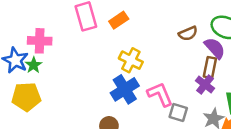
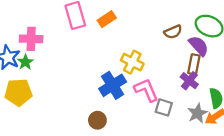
yellow cross: (131, 60) -> (132, 62), moved

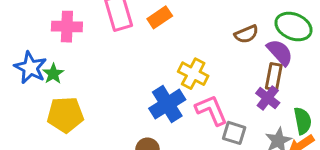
pink cross: (31, 39) -> (67, 27), moved
yellow pentagon: (18, 92) -> (65, 115), moved

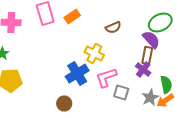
green ellipse: (294, 27) -> (160, 22), turned -50
brown semicircle: (246, 34) -> (113, 28), moved
pink L-shape: (211, 110) -> (106, 78), turned -85

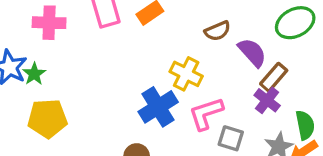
purple semicircle: (151, 40) -> (252, 52), moved
brown rectangle: (147, 56) -> (274, 77), turned 30

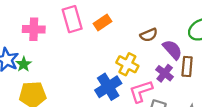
brown rectangle: (274, 77) -> (187, 66), turned -36
purple cross: (267, 100) -> (165, 73), moved

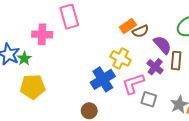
orange rectangle: (103, 23) -> (128, 26), moved
pink cross: (34, 29) -> (42, 34), moved

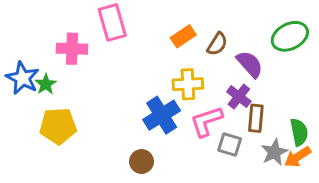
orange rectangle: (128, 26) -> (183, 36), moved
brown semicircle: (140, 31) -> (217, 44), turned -35
yellow cross: (121, 58) -> (188, 84), turned -30
brown rectangle: (176, 61) -> (256, 118), moved

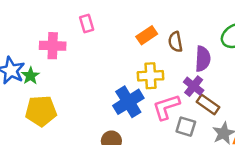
pink rectangle: (112, 22) -> (87, 23), size x0.6
brown semicircle: (217, 44) -> (175, 42), turned 138
purple semicircle: (250, 64) -> (203, 59), turned 45
brown rectangle: (256, 118) -> (208, 104), turned -60

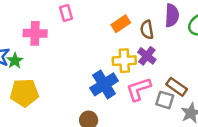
purple semicircle: (203, 59) -> (172, 15), moved
purple cross: (194, 86) -> (147, 56), moved
gray square: (186, 127) -> (165, 100), moved

